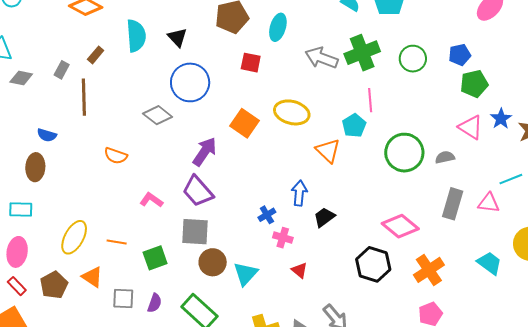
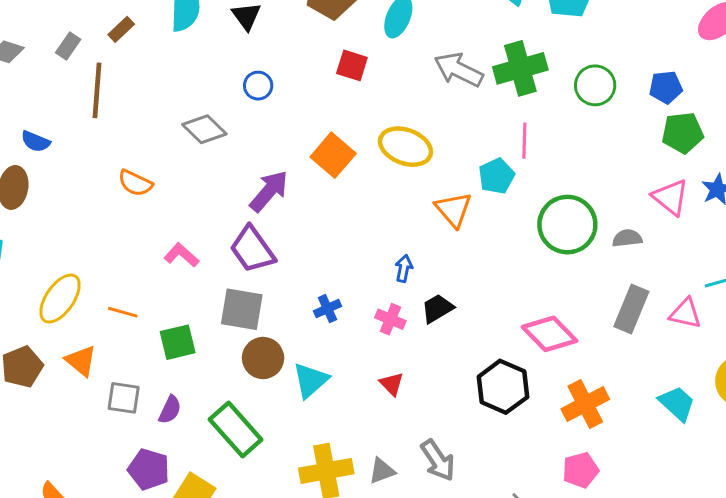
blue circle: (190, 82) -> (258, 86), size x0.5
blue arrow: (299, 193) -> (404, 268), size x0.7
blue cross: (267, 215) -> (328, 309), moved
pink cross: (283, 238) -> (390, 319), moved

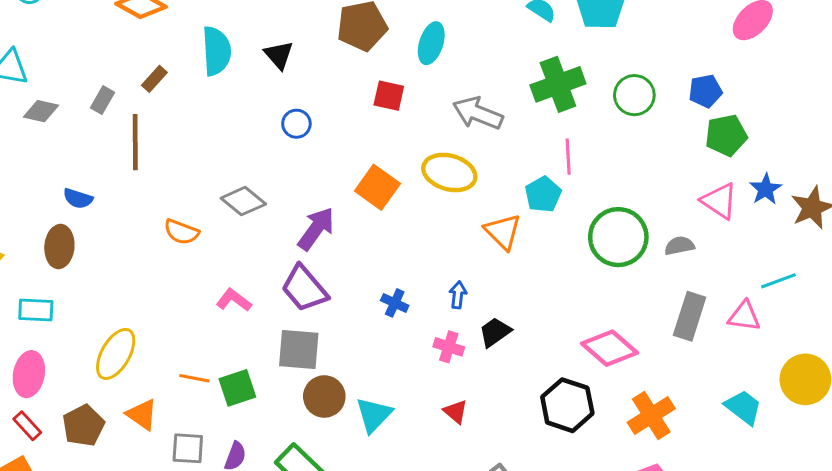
gray arrow: (459, 70) -> (478, 113), moved
gray diamond: (204, 129) -> (243, 201), moved
blue cross: (328, 309) -> (395, 303), moved, turned -36
orange line: (123, 312) -> (194, 378), moved

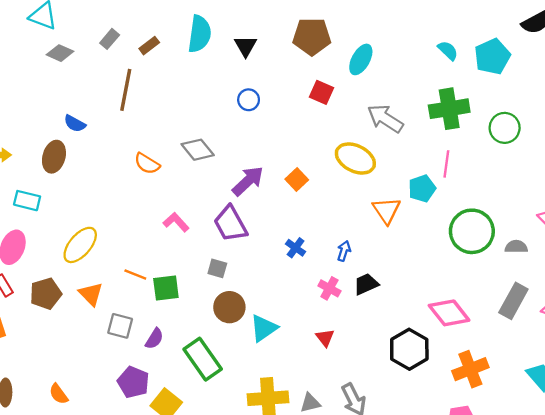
gray rectangle: (103, 100) -> (110, 39), moved
orange square: (377, 187) -> (297, 179), moved, size x0.7
gray square: (299, 349) -> (217, 268), size x0.6

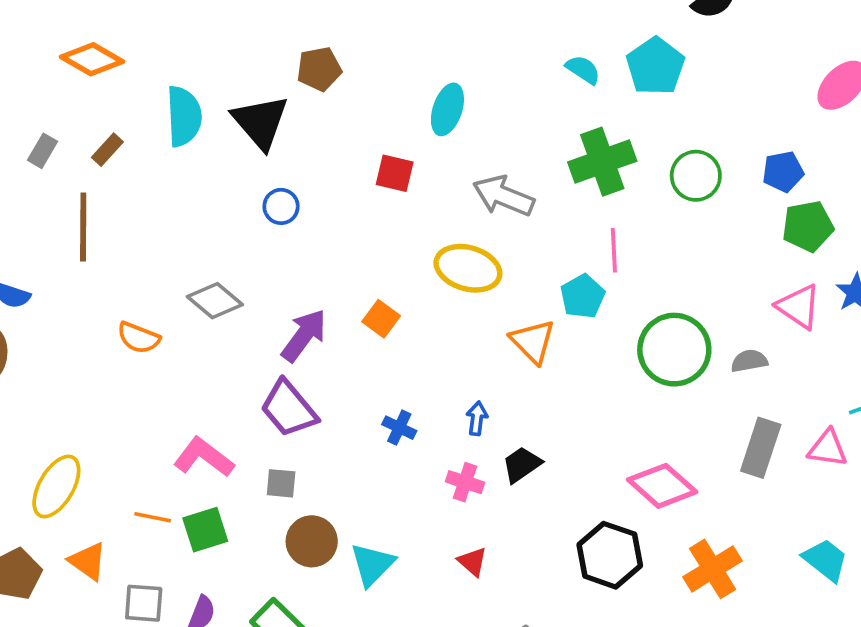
brown pentagon: (312, 36) -> (319, 69), moved, size x0.7
black triangle: (245, 46) -> (260, 122), size x1.6
pink L-shape: (176, 222) -> (204, 457), moved, size x1.4

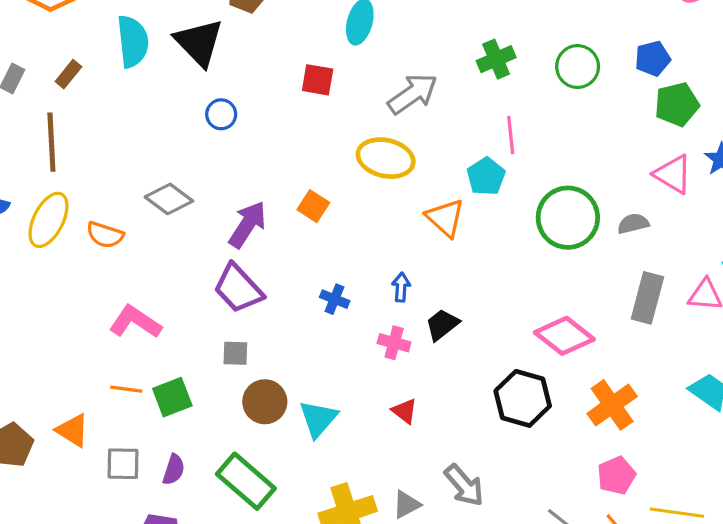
green cross: (602, 162) -> (496, 59), size x0.7
gray arrow: (504, 196) -> (413, 94), turned 126
pink L-shape: (204, 457) -> (135, 322), moved
yellow ellipse: (56, 486) -> (48, 220), moved

